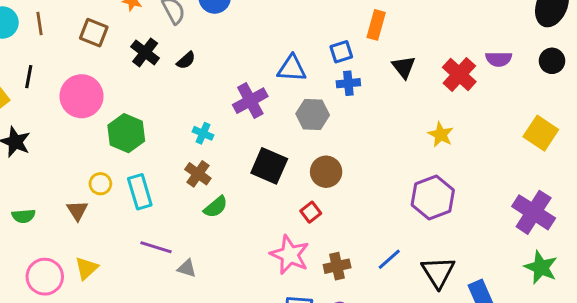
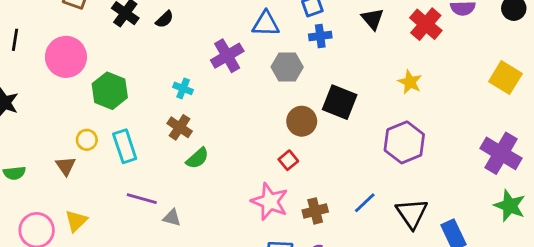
black square: (269, 166) -> (340, 102), moved

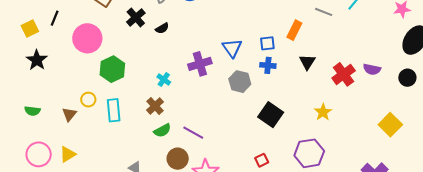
blue triangle: (266, 24) -> (232, 48), turned 40
brown circle: (302, 121) -> (178, 159), moved
red square: (288, 160) -> (262, 160), moved
purple line: (142, 199) -> (193, 133), moved

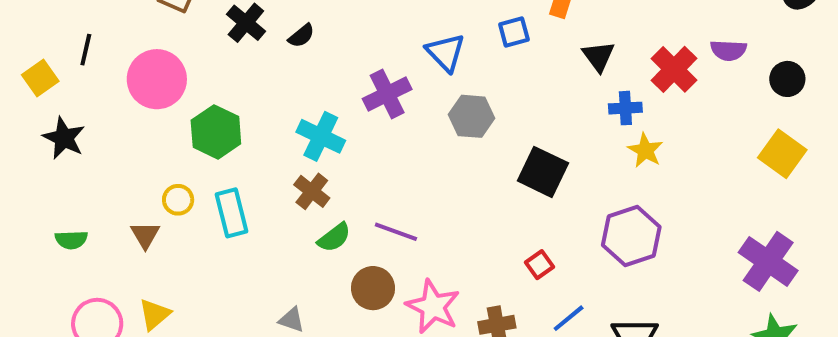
blue cross: (268, 65) -> (625, 108), moved
black circle: (407, 78) -> (787, 79), moved
cyan cross: (164, 80) -> (321, 136), size x1.6

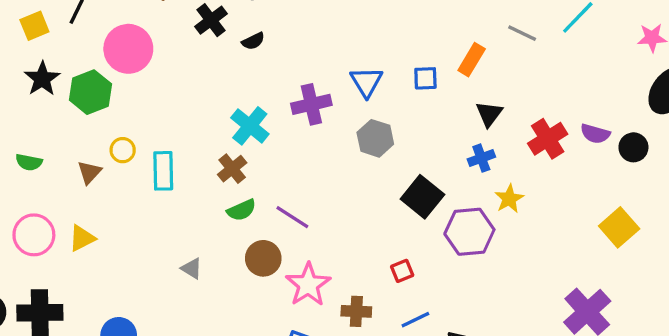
black circle: (787, 79) -> (633, 147), moved
blue cross: (625, 108) -> (481, 158), moved, turned -30
green hexagon: (216, 132) -> (91, 92), moved
purple hexagon: (631, 236) -> (469, 232), moved

